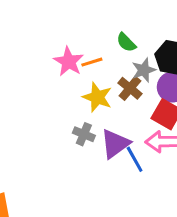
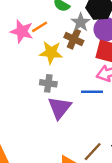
purple triangle: (115, 144) -> (60, 108), moved
blue line: (135, 159) -> (92, 92), turned -45

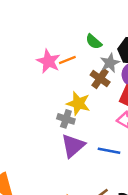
yellow star: (51, 52) -> (78, 103), moved
blue line: (92, 92) -> (109, 151), moved

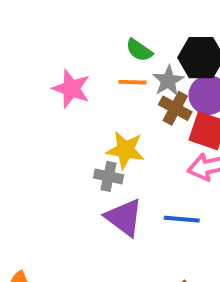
orange line: (67, 60) -> (133, 82), moved, turned 30
brown cross: (100, 78) -> (175, 108), moved
purple triangle: (73, 146) -> (124, 218), turned -36

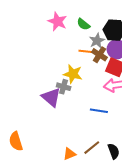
orange line: (133, 82) -> (86, 51), moved
pink star: (71, 89) -> (57, 21), moved
purple triangle: (124, 218) -> (51, 97), moved

